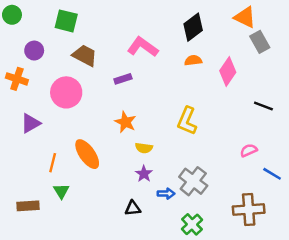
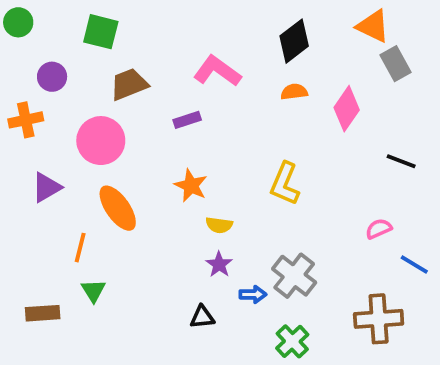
brown trapezoid: (85, 55) -> (129, 84), turned -50
orange cross: (17, 79) -> (26, 120), turned -30
orange ellipse: (87, 154) -> (118, 208), moved

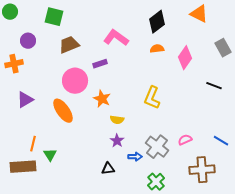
gray rectangle: (395, 64) -> (223, 48), moved
pink circle: (101, 141) -> (75, 81), moved
pink semicircle: (379, 229) -> (185, 140), moved
orange line: (80, 248) -> (33, 144), moved
brown rectangle: (43, 313) -> (23, 167), size x1.4

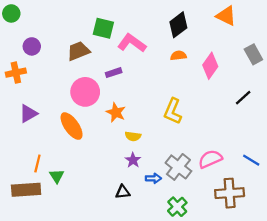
green square: (54, 17) -> (103, 28), moved
black line: (214, 86) -> (243, 98), turned -63
pink semicircle: (185, 140) -> (210, 159), size x1.5

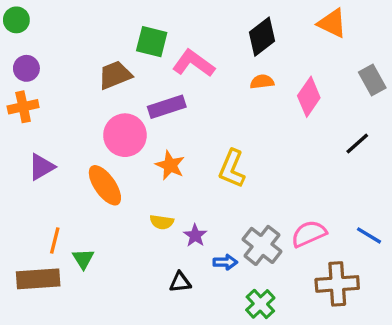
purple circle: (32, 46) -> (26, 68), moved
purple rectangle: (114, 73) -> (167, 107), size x1.5
yellow L-shape: (173, 111) -> (232, 169), moved
yellow semicircle: (133, 136) -> (162, 222), moved

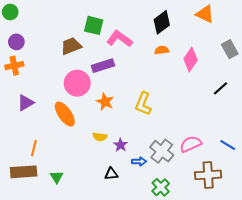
green triangle: (83, 259) -> (57, 177), moved

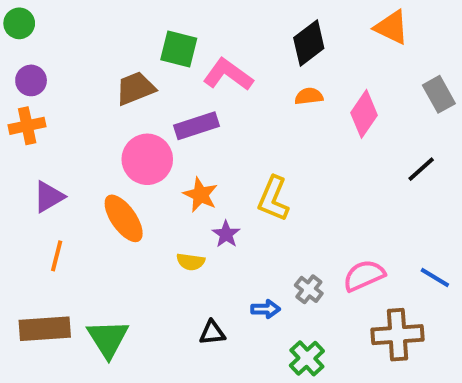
purple star: (120, 145) -> (226, 234), moved
orange line: (34, 148) -> (57, 256), moved
gray cross: (162, 151) -> (309, 289), size x0.6
green triangle: (57, 177) -> (108, 339), size x1.6

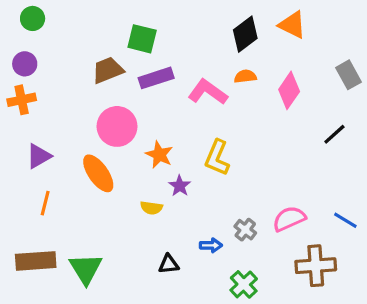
green circle: (19, 23) -> (33, 18), moved
orange triangle: (392, 27) -> (292, 25), moved
pink L-shape: (228, 75) -> (208, 92), moved
purple rectangle: (197, 126) -> (156, 78), moved

